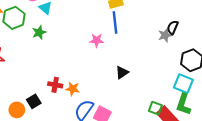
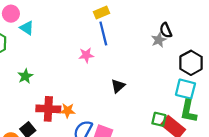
black semicircle: (173, 27) -> (166, 30), turned -40
green star: (39, 32) -> (25, 76), moved
red cross: (55, 85) -> (48, 109), size x1.5

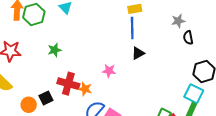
gray star: (159, 40) -> (178, 21), moved
pink star: (86, 55) -> (109, 71), moved
black triangle: (118, 86) -> (138, 53), moved

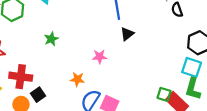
green star: (55, 50) -> (51, 39), moved
red cross: (68, 84) -> (21, 77), moved

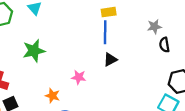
green star: (51, 39) -> (34, 51), size x1.5

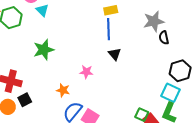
gray star: (154, 27) -> (154, 21), size x1.5
black triangle: (110, 60) -> (115, 54), turned -40

